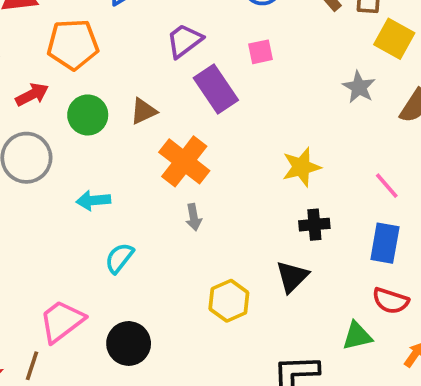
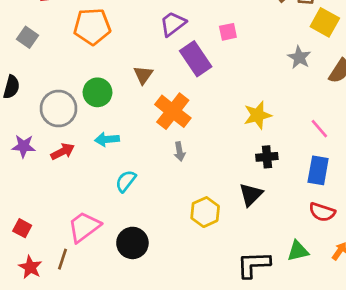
red arrow: (32, 95) -> (63, 152), moved
brown triangle: (143, 111) -> (143, 75), turned -30
green circle: (88, 115) -> (98, 92), moved
green triangle: (357, 336) -> (298, 251), moved

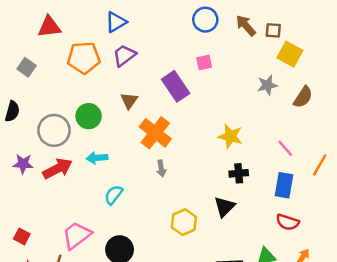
purple trapezoid: (173, 24) -> (124, 55), moved
gray star: (299, 57) -> (267, 85), turned 30
yellow star: (258, 115) -> (230, 136), turned 30
red arrow: (63, 152) -> (58, 169), size x1.4

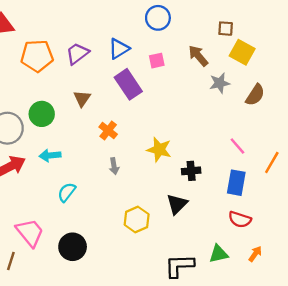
blue triangle: (116, 22) -> (119, 49), moved
brown arrow: (246, 26) -> (198, 56), moved
orange cross: (155, 133) -> (108, 131), size x0.6
yellow star: (230, 136) -> (159, 150), moved
pink trapezoid: (77, 235) -> (30, 233), turned 88

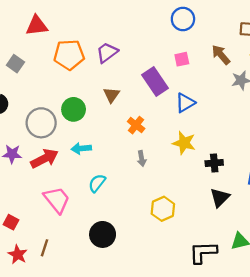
blue triangle: (119, 49) -> (185, 103), moved
black triangle: (177, 204) -> (220, 198), moved
pink trapezoid: (30, 233) -> (57, 200), moved

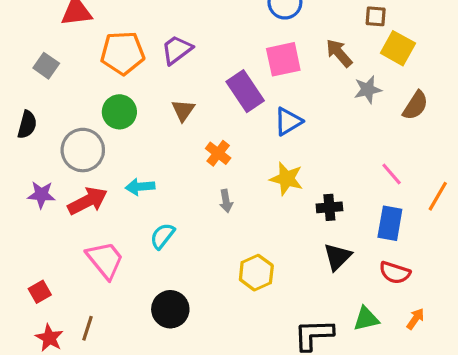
pink square: (182, 59) -> (283, 59), size x1.6
green circle: (74, 109) -> (119, 112), moved
red square: (11, 222) -> (40, 292), turned 32

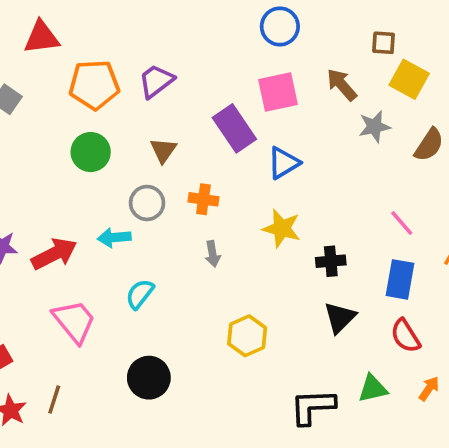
gray circle: (83, 150) -> (147, 203), moved, size x0.7
orange cross: (218, 153) -> (203, 199), turned -30
red semicircle: (395, 273) -> (405, 336), turned 40

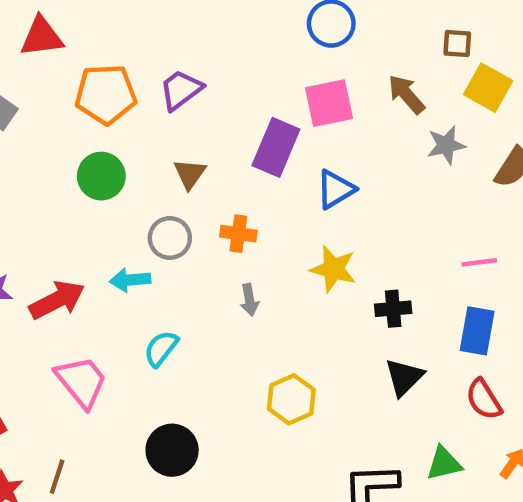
purple rectangle: (234, 128) -> (276, 147), turned 57
pink line: (402, 223) -> (479, 262), turned -56

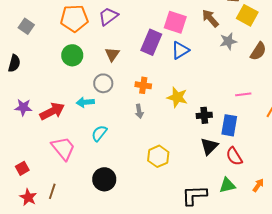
pink square: (329, 103) -> (175, 22), turned 30
blue triangle: (336, 189) -> (180, 50), moved
orange cross: (238, 234) -> (143, 85), moved
blue rectangle: (477, 331) -> (229, 125), moved
red semicircle: (484, 399) -> (234, 156), moved

